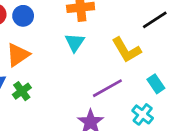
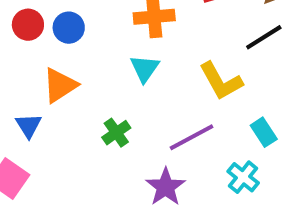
green cross: (22, 91) -> (116, 133), moved

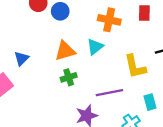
orange triangle: (60, 85) -> (65, 51), moved

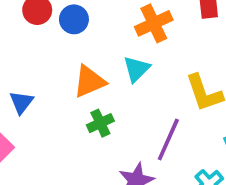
orange cross: (109, 20) -> (154, 23), turned -30
purple line: (109, 93) -> (168, 139), turned -48

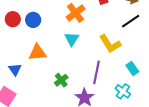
orange triangle: (89, 82) -> (37, 53), moved, turned 30
green cross: (100, 123) -> (61, 80), moved

